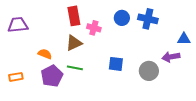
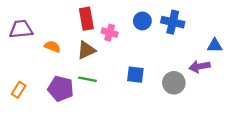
orange semicircle: (45, 54) -> (52, 47), moved
purple pentagon: (52, 76) -> (61, 89), turned -30
orange rectangle: (16, 77) -> (19, 90), turned -48

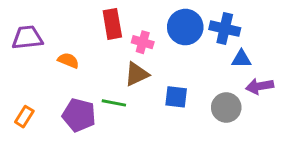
blue circle: (142, 21) -> (185, 27), size x1.5
blue triangle: (215, 45) -> (241, 59), moved
brown triangle: (86, 50) -> (137, 74), moved

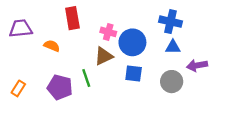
red rectangle: (112, 24) -> (72, 18), moved
blue circle: (185, 27) -> (132, 42), moved
blue triangle: (241, 59) -> (173, 47), moved
green line: (114, 103) -> (86, 78), turned 60

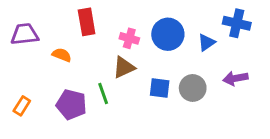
blue cross: (170, 22) -> (237, 23), moved
blue circle: (132, 42) -> (168, 34), moved
blue triangle: (173, 47) -> (206, 43), moved, turned -35
gray circle: (172, 82) -> (193, 88), moved

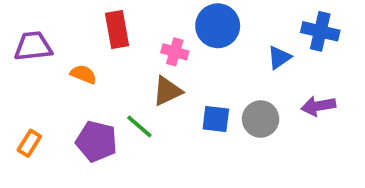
blue circle: (168, 34) -> (218, 26), moved
green line: (103, 93) -> (139, 126), turned -30

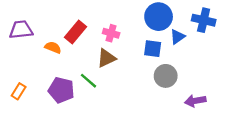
blue circle: (218, 26) -> (159, 17), moved
red rectangle: (117, 30) -> (76, 32), moved, turned 50
purple arrow: (318, 106) -> (195, 101), moved
blue square: (216, 119) -> (153, 49), moved

